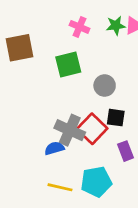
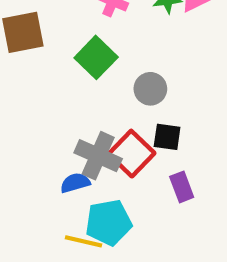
green square: (68, 65) -> (96, 57), turned -32
cyan pentagon: (96, 182) -> (109, 223), moved

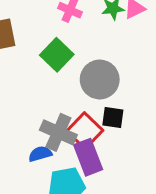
gray circle: (150, 89) -> (100, 79), size x1.5
purple rectangle: (182, 187) -> (88, 157), moved, size x1.5

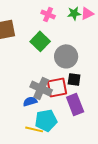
red square: (85, 131) -> (57, 87), turned 35
purple rectangle: (88, 157) -> (75, 104), moved

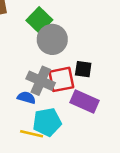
gray circle: (66, 56) -> (52, 39), moved
blue semicircle: (30, 101) -> (26, 98), turned 32
purple rectangle: (75, 104) -> (85, 101), turned -45

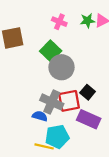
black square: (83, 69) -> (88, 92), turned 32

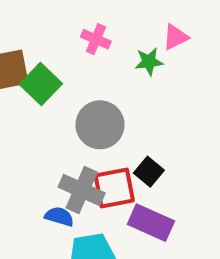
green star: (88, 21) -> (149, 62), moved
green square: (51, 51) -> (41, 84), moved

